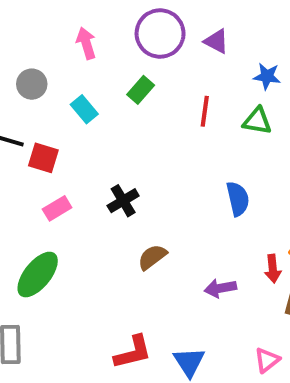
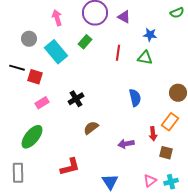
cyan rectangle: (84, 109) -> (56, 52), size x1.6
red L-shape: (133, 352) -> (70, 167), moved

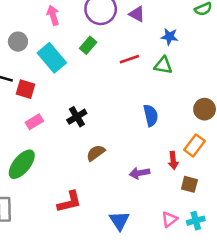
red line: (118, 53) -> (129, 59), turned 63

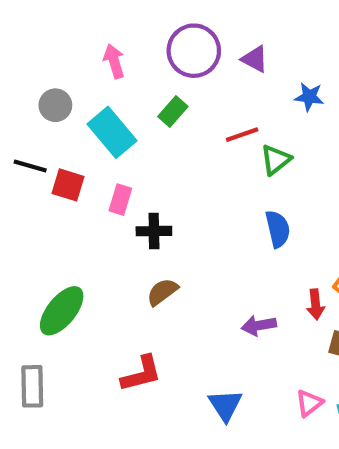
green triangle: (163, 65) -> (276, 160), moved, turned -48
black cross: (77, 117) -> (154, 231), turned 30
pink rectangle: (34, 122) -> (120, 200), moved, turned -42
brown semicircle: (96, 153) -> (162, 292), moved

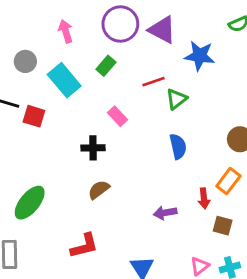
purple triangle: (255, 59) -> (162, 30), size x1.5
blue star: (309, 97) -> (200, 56), size x1.5
pink rectangle: (120, 200) -> (117, 116), moved, turned -60

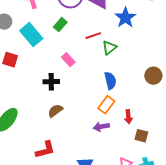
blue star: (200, 56) -> (125, 18), turned 30
orange rectangle: (228, 181) -> (106, 105), moved

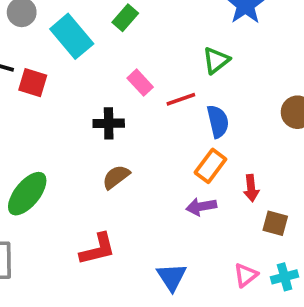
red line: (93, 36) -> (181, 99), moved

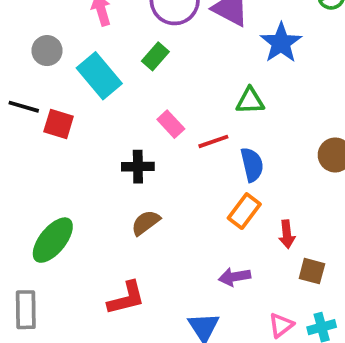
green triangle: (216, 60) -> (250, 101), turned 36
purple arrow: (201, 207) -> (235, 277), moved

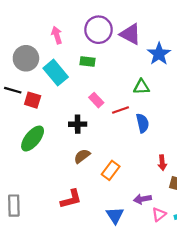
gray circle: (47, 51) -> (26, 58), size x1.5
green rectangle: (155, 56) -> (88, 62), turned 56
orange rectangle: (244, 211) -> (111, 170), moved
green ellipse: (53, 240) -> (33, 139), moved
purple arrow: (235, 277) -> (142, 199), moved

